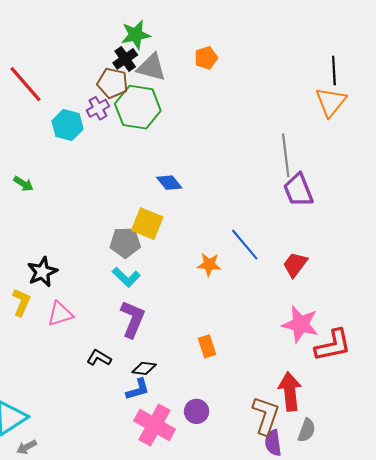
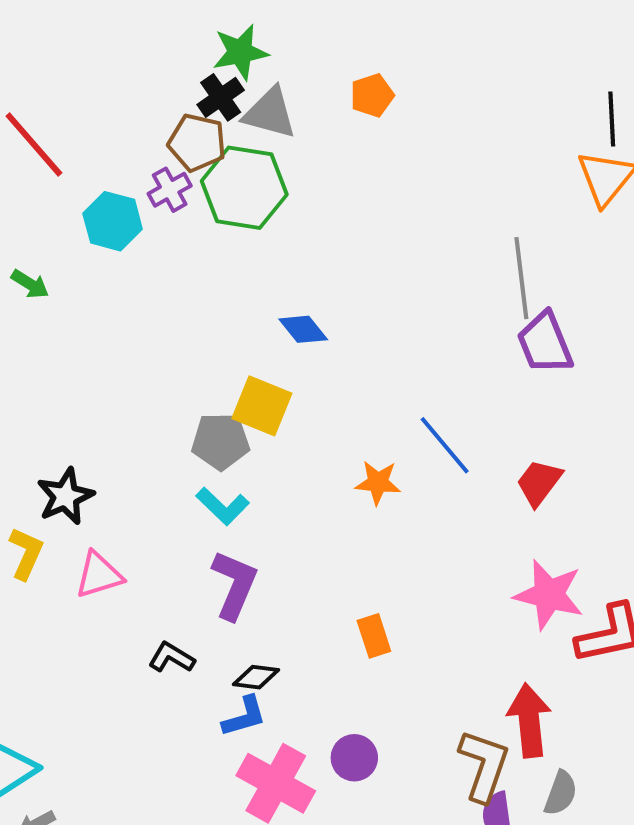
green arrow: (23, 184) -> (30, 284), moved

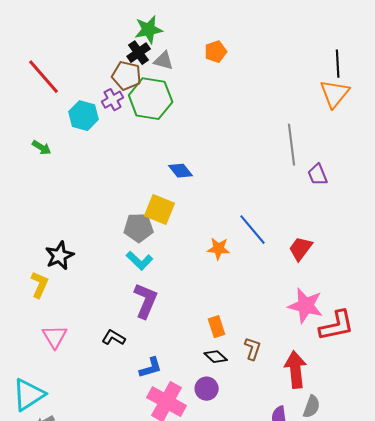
gray triangle: (270, 113) -> (164, 61), size x0.7
purple trapezoid: (545, 343) -> (318, 175), moved, size x0.7
pink triangle: (99, 575) -> (55, 337), moved, turned -44
black diamond: (256, 677) -> (216, 357), moved, turned 35
brown L-shape: (484, 766) -> (253, 349), moved, size x0.6

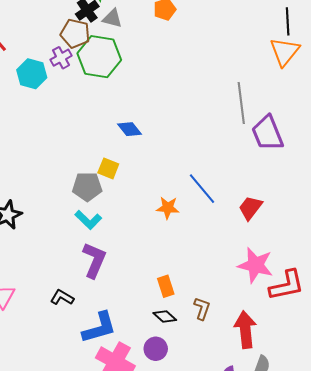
purple trapezoid: (318, 175) -> (267, 133), size x1.6
yellow square: (160, 210) -> (108, 168), size x0.7
blue L-shape: (151, 368) -> (99, 328), size x1.5

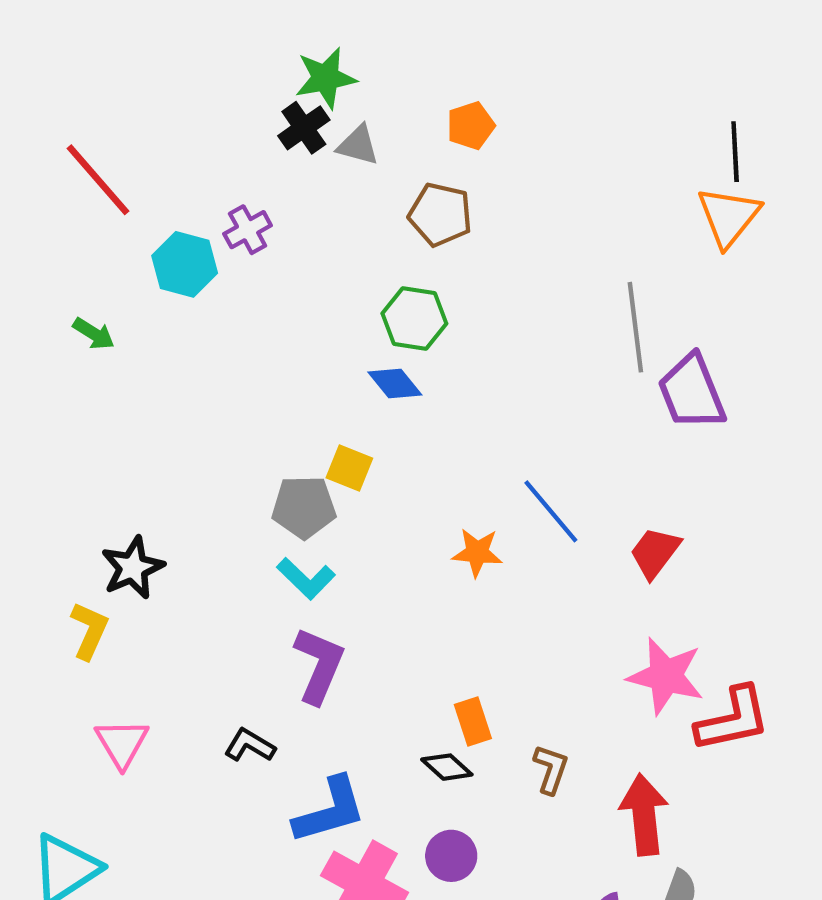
brown pentagon: (75, 33) -> (440, 215), moved
green hexagon: (99, 57) -> (414, 319), moved, size x0.7
black diamond: (165, 317) -> (447, 767), moved

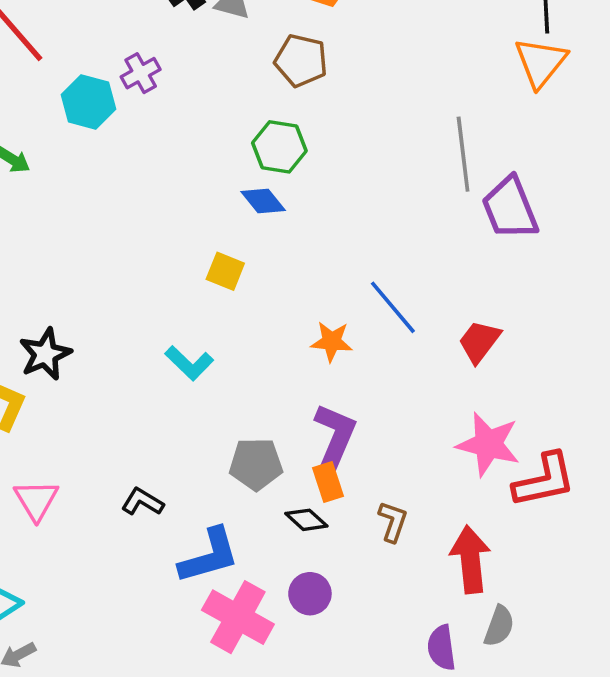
gray pentagon: (304, 507) -> (256, 464), moved
purple L-shape: (319, 665) -> (335, 435), moved

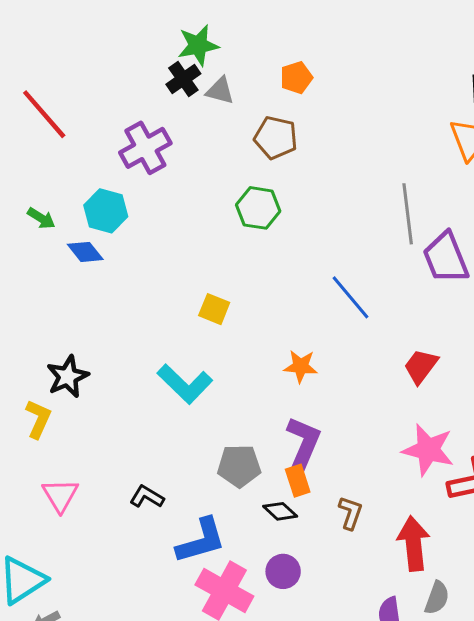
purple cross: (141, 73) -> (145, 148), size x1.6
cyan hexagon: (88, 102) -> (106, 211), moved
blue diamond: (263, 201) -> (85, 252), moved
blue line: (393, 307) -> (350, 297), moved
cyan L-shape: (189, 363) -> (185, 384), size x1.4

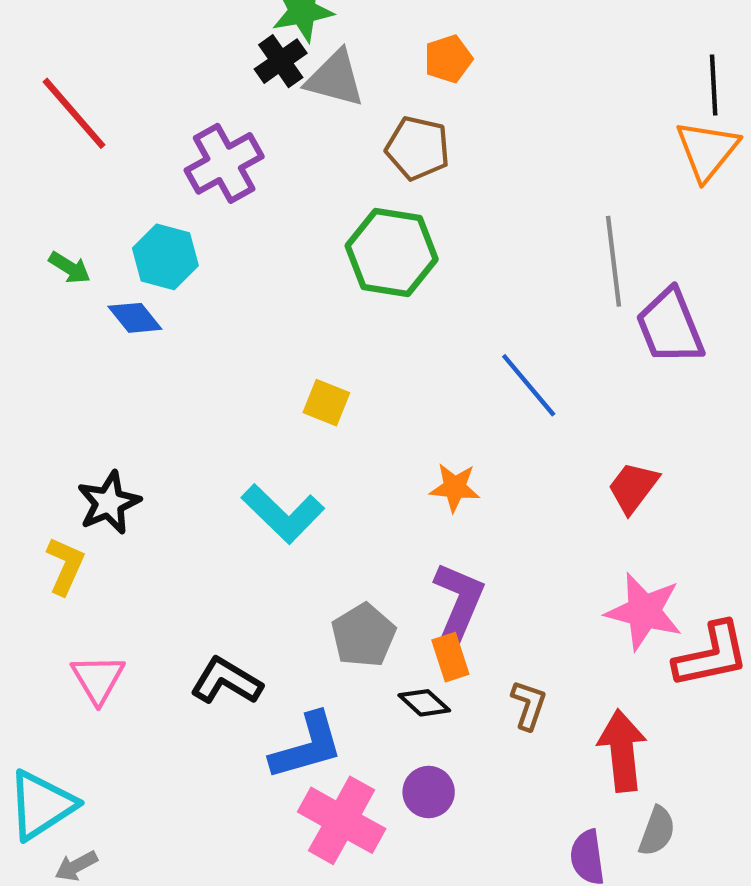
gray triangle: (220, 91) -> (335, 78), size x1.4
green hexagon: (258, 208) -> (392, 253), size x1.4
gray pentagon: (239, 466) -> (363, 635), turned -30
black L-shape: (147, 497) -> (226, 681), size x1.4

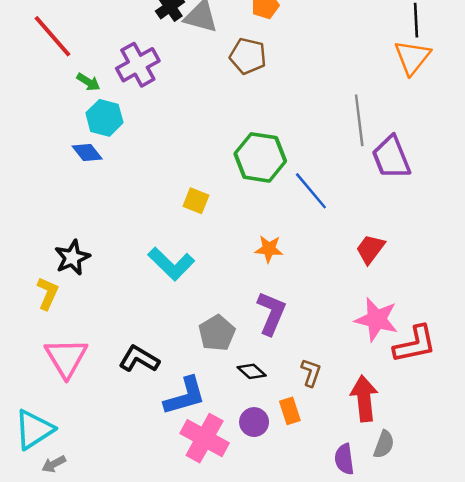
green hexagon: (392, 253) -> (260, 157), moved
green arrow: (70, 268) -> (88, 82), moved
orange rectangle: (450, 657) -> (290, 411), moved
pink triangle: (98, 679) -> (66, 358), size x1.4

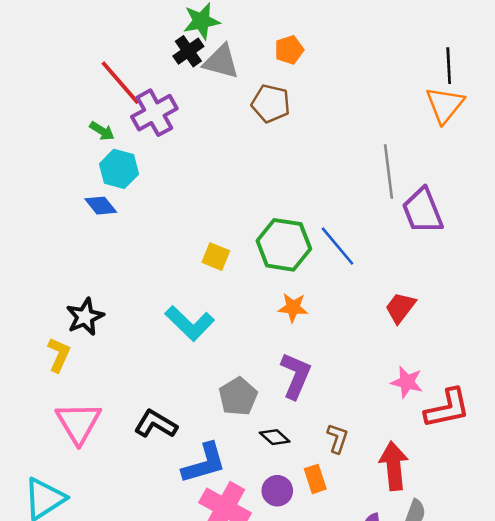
red line: (53, 36) -> (120, 83), moved
green hexagon: (260, 157) -> (284, 245), moved
pink star: (376, 319) -> (407, 382), size x0.7

